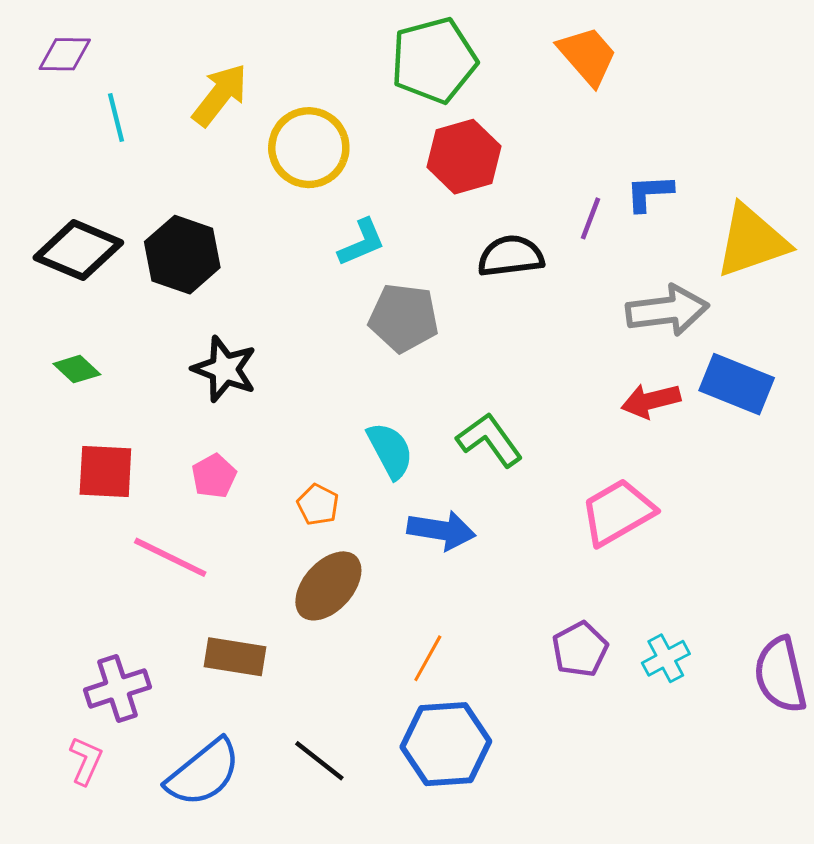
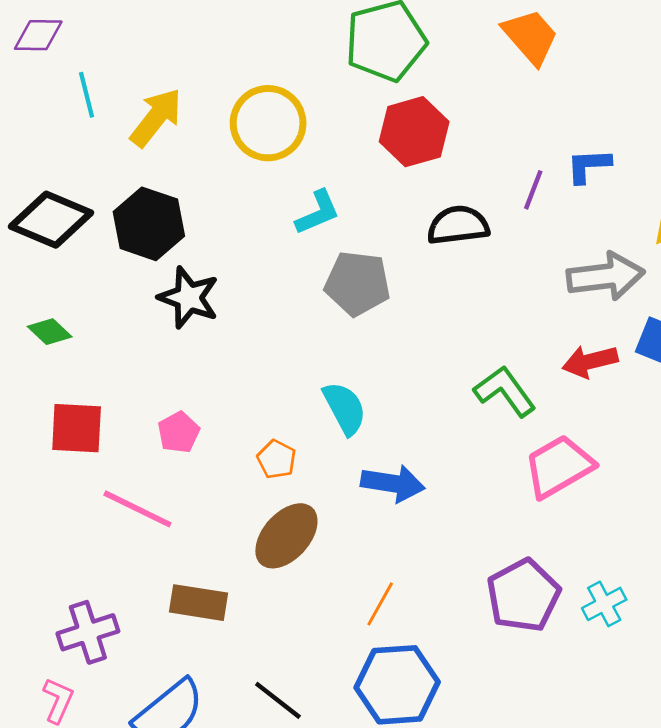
yellow arrow: (220, 95) -> (156, 117), moved
black star: (224, 369) -> (189, 298), moved
green L-shape: (490, 440) -> (505, 391), moved
purple pentagon: (580, 649) -> (523, 595), size x1.4

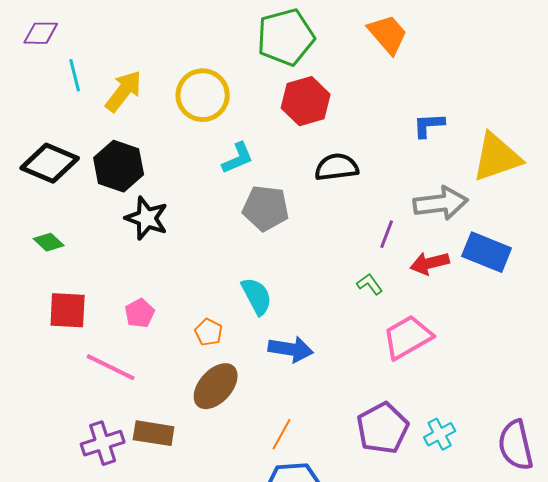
purple line: (533, 190) -> (387, 234), moved
green L-shape: (505, 391) -> (370, 284), size x0.6
purple cross: (88, 632) -> (103, 443), moved

